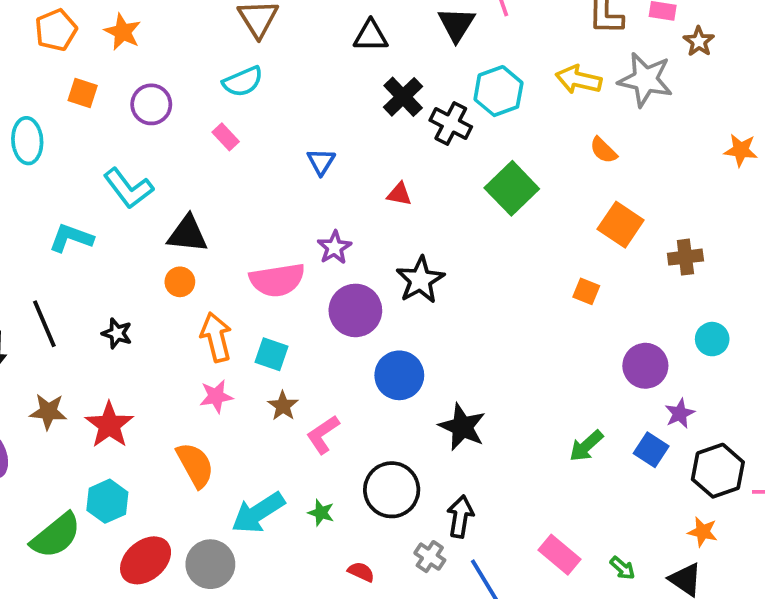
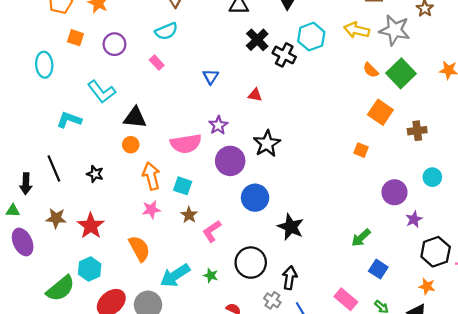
green square: (512, 188) -> (401, 73), moved
blue square: (651, 450) -> (378, 269), moved

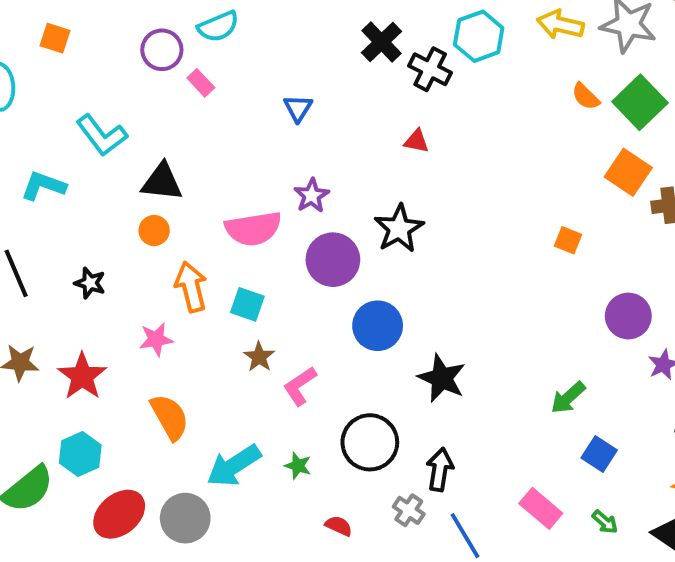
purple circle: (114, 44) -> (162, 50), moved
red triangle: (255, 95) -> (416, 141), moved
orange square: (380, 112) -> (628, 172), moved
pink star: (151, 210) -> (156, 339), moved

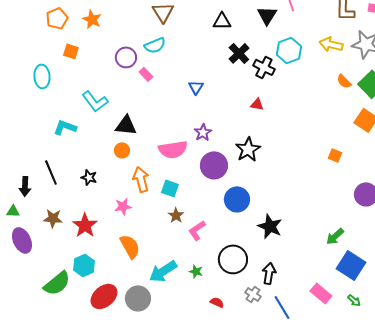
blue square: (599, 454) -> (351, 265), size x1.6

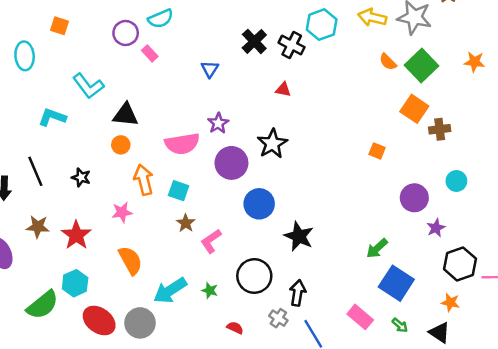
black cross: (239, 53) -> (254, 41), moved
red ellipse: (104, 296) -> (99, 321), turned 76

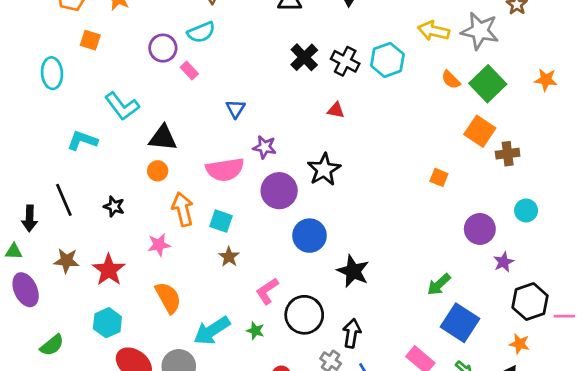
cyan hexagon: (322, 25) -> (387, 60), moved
blue triangle: (210, 69) -> (236, 109), moved
purple star: (218, 123) -> (265, 147), turned -30
pink L-shape: (211, 241) -> (267, 291), moved
green semicircle: (43, 305) -> (52, 345), moved, size x0.7

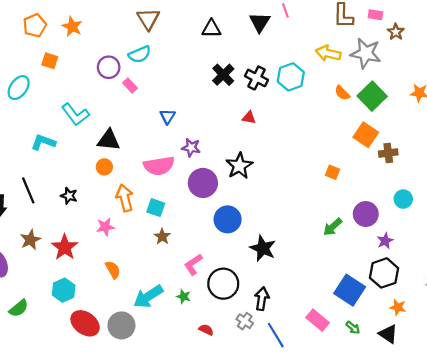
cyan ellipse: (52, 73) -> (19, 88), turned 40
brown star: (67, 261) -> (30, 240), turned -30
green arrow: (439, 284) -> (333, 227), moved
orange semicircle: (168, 298) -> (113, 270), size x0.7
black hexagon: (530, 302) -> (384, 273), moved

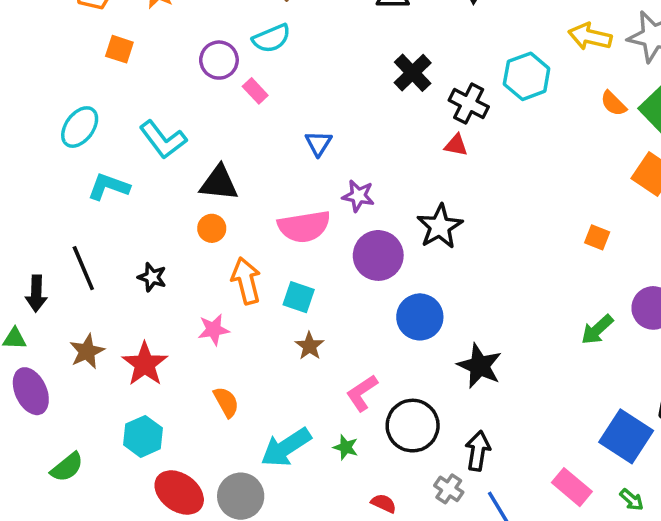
black cross: (256, 78) -> (469, 103), moved
cyan ellipse: (19, 88) -> (80, 127), moved

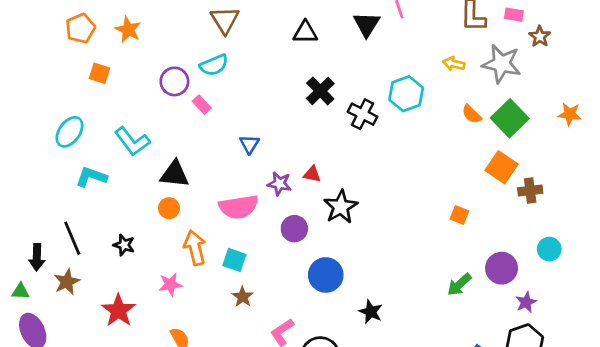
yellow arrow: (590, 37) -> (454, 64), size x0.7
red triangle: (456, 145) -> (312, 174), moved
purple circle: (378, 255) -> (294, 229), size x0.7
brown star: (87, 351) -> (67, 282), moved
black star: (480, 366) -> (371, 312), size x0.7

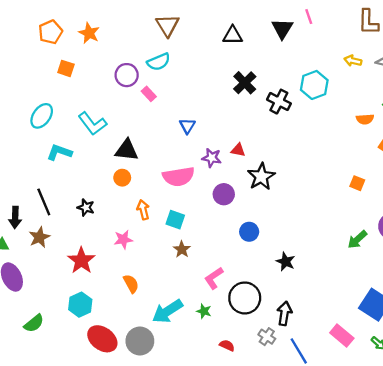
orange semicircle: (472, 114) -> (365, 119), moved, turned -49
orange arrow: (195, 248) -> (143, 210), size x0.7
blue circle: (326, 275) -> (249, 232), size x0.7

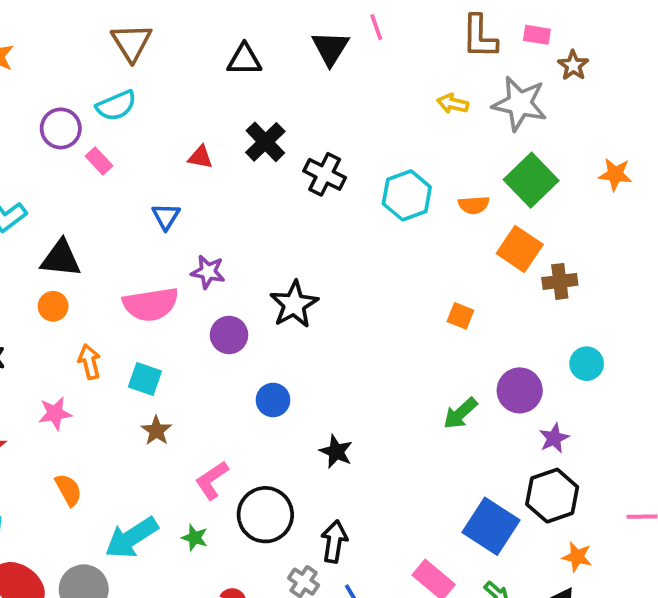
cyan hexagon: (314, 85) -> (407, 195), moved
red triangle: (238, 150) -> (200, 157), moved

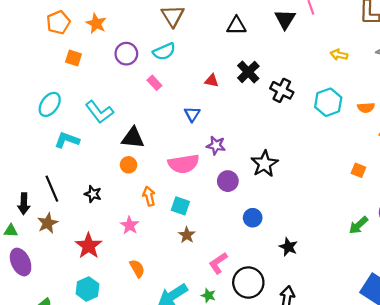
yellow arrow: (453, 104) -> (339, 55), moved
purple circle: (61, 128) -> (126, 54), moved
pink star: (55, 413) -> (130, 225), turned -30

